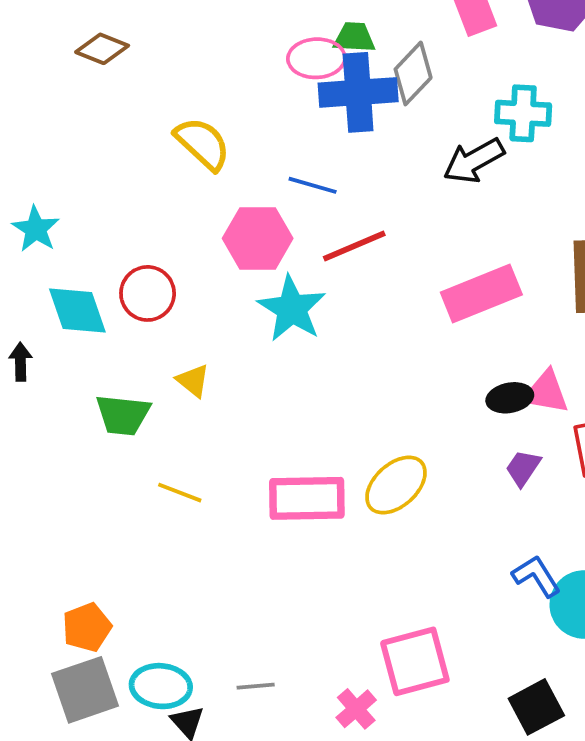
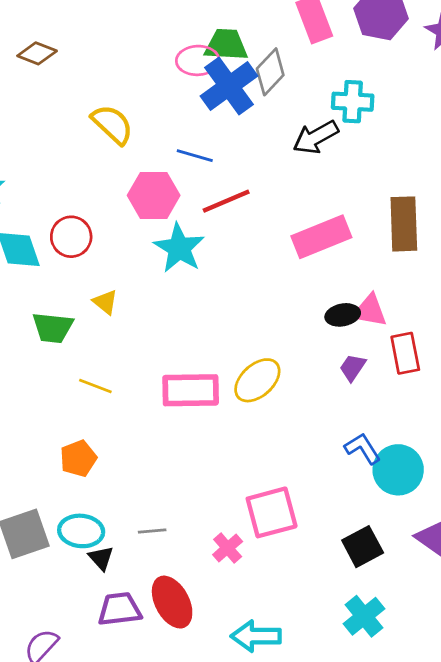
green trapezoid: (354, 37) -> (226, 45), size x1.4
blue cross: (358, 92) -> (229, 86), turned -32
orange pentagon: (87, 627) -> (78, 458), moved

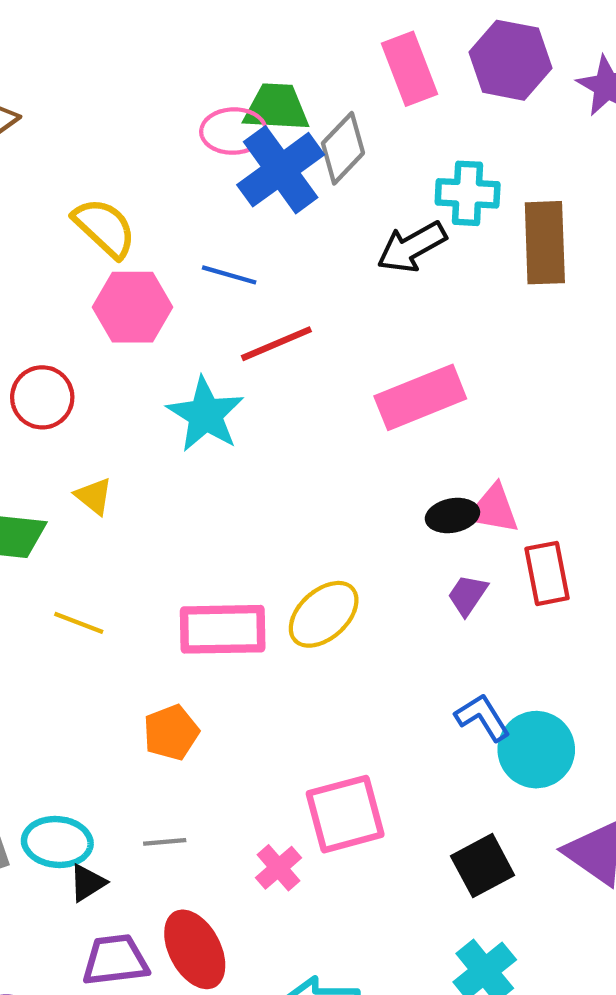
pink hexagon: (154, 195) -> (132, 307), moved
brown rectangle: (404, 224) -> (545, 243), moved
orange pentagon: (78, 458) -> (171, 732), moved
black triangle: (101, 558) -> (87, 883), turned 40

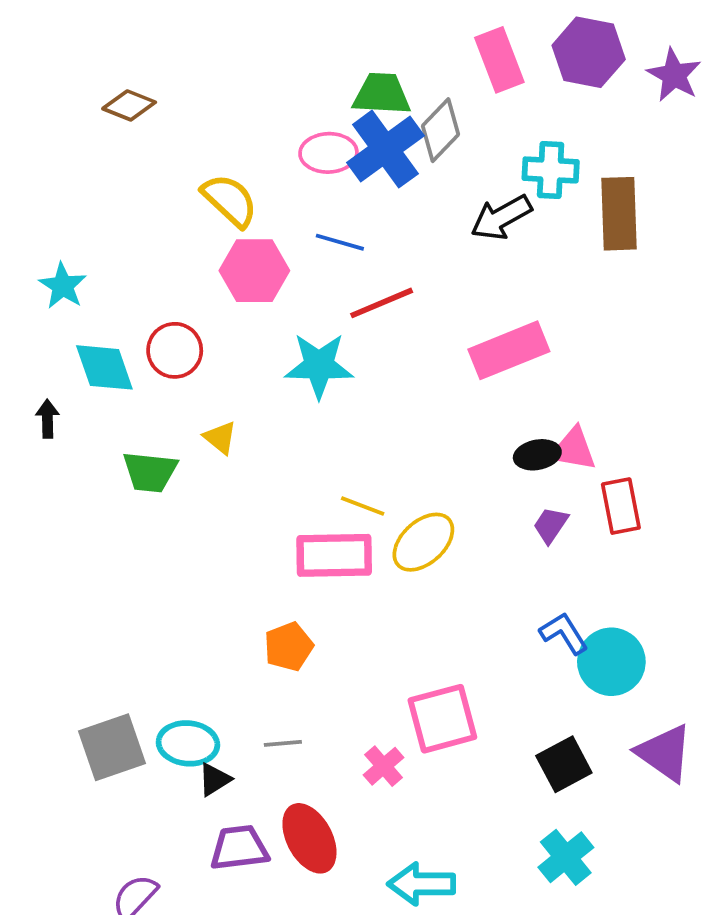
pink ellipse: (233, 131) -> (328, 153), moved
cyan star: (205, 415) -> (319, 366), turned -30
yellow line: (79, 623) -> (363, 506), moved

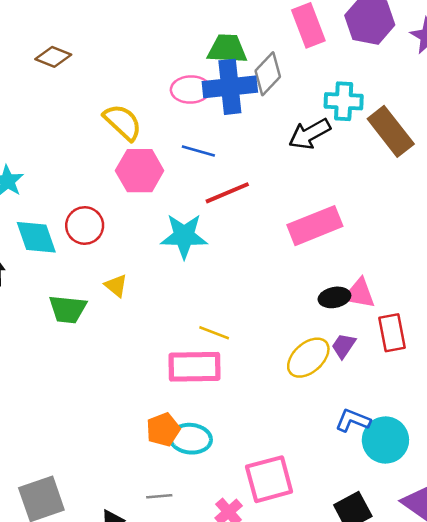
blue cross: (385, 149) -> (230, 87), turned 30
brown rectangle: (619, 214) -> (391, 131), turned -36
yellow ellipse: (423, 542) -> (308, 358), moved
blue L-shape: (564, 633) -> (353, 420), turned -36
cyan ellipse: (188, 743) -> (191, 439), moved

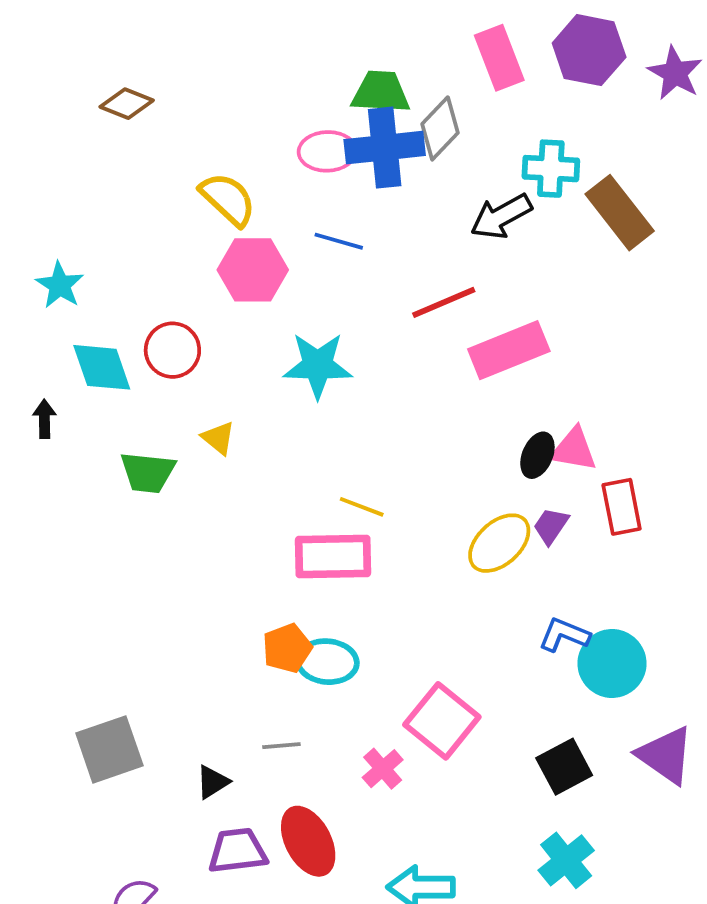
red line: (227, 193) -> (444, 302), moved
black ellipse: (334, 297) -> (537, 455), turned -56
pink square: (269, 479) -> (442, 721), turned -36

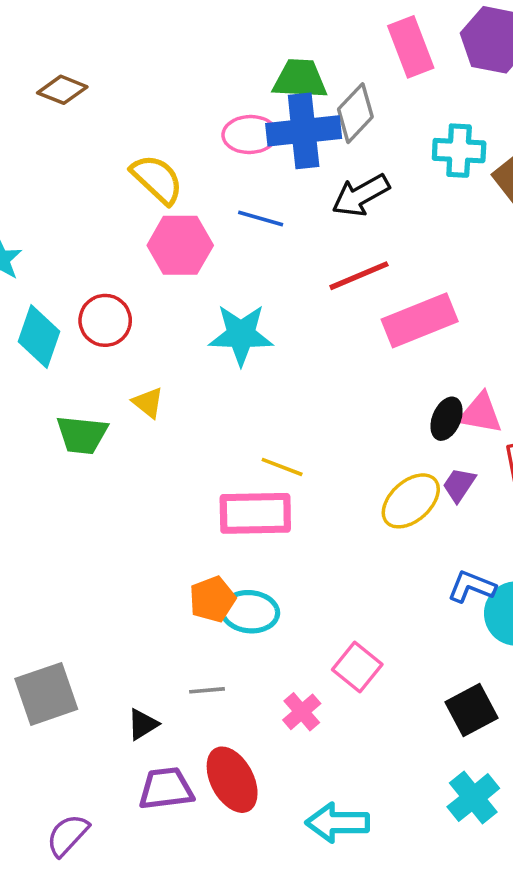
black arrow: (501, 216) -> (361, 195), moved
cyan diamond: (102, 367) -> (39, 336), turned 38
pink square: (442, 721) -> (357, 667), size x0.7

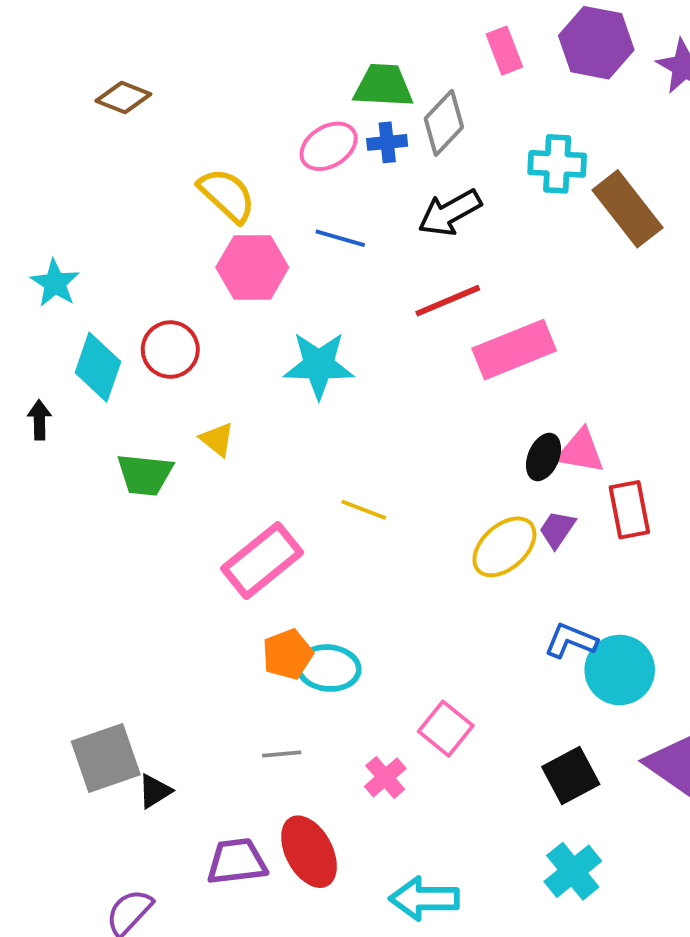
pink rectangle: (411, 47) -> (504, 51), size x0.7
blue cross: (304, 131) -> (387, 142), size x0.5
pink ellipse: (250, 135) -> (329, 146), turned -30
pink rectangle: (255, 513) -> (262, 561), moved, turned -38
black triangle: (143, 724) -> (155, 791), moved

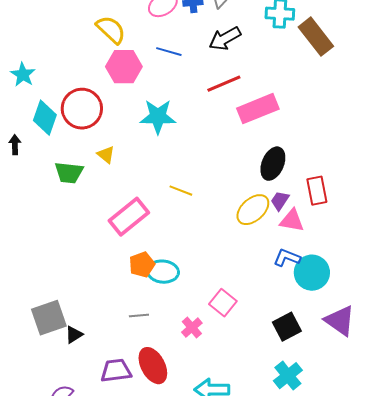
red circle: (170, 350) -> (82, 109), size x1.4
pink triangle: (581, 451) -> (292, 221), moved
black ellipse: (543, 457) -> (273, 164), size x1.4

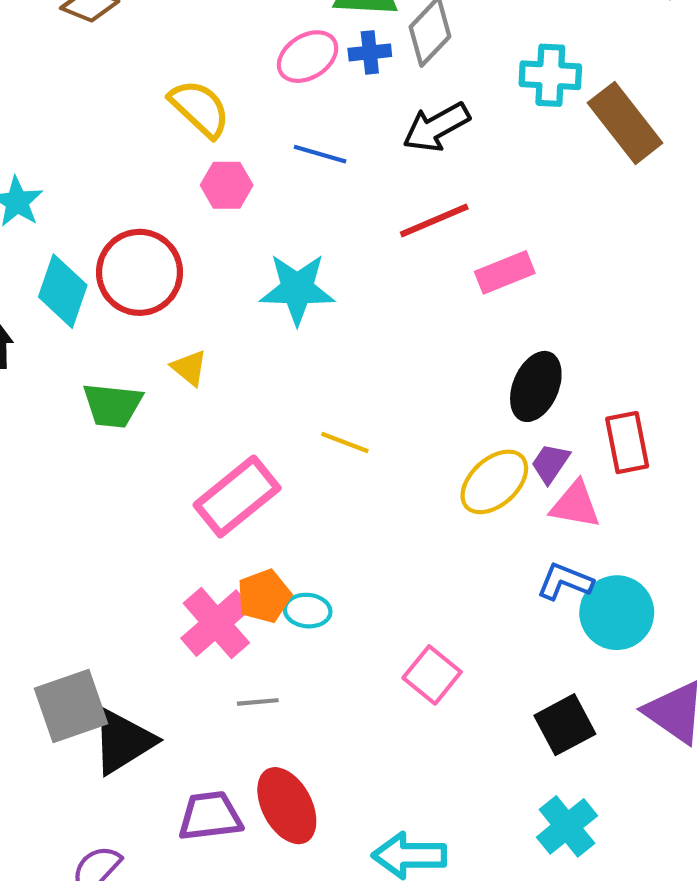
pink hexagon: (124, 67) -> (227, 185), size x0.7
pink rectangle: (258, 109) -> (505, 272), size x0.7
cyan ellipse: (163, 272) -> (308, 611), size x0.7
pink cross: (192, 328) -> (216, 623), moved, size x1.6
black triangle: (74, 335) -> (123, 741), size x1.8

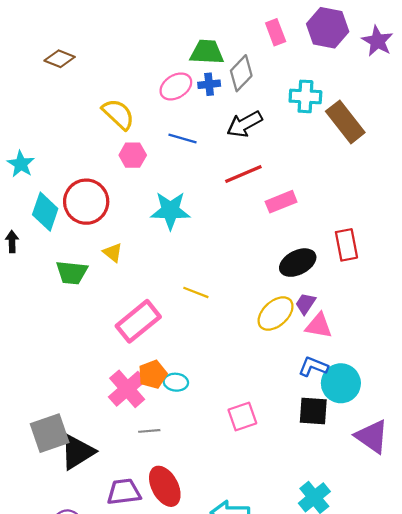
black ellipse: (536, 386) -> (298, 263), turned 40
red rectangle: (627, 443) -> (346, 245), moved
pink square: (432, 675) -> (242, 417), turned 32
black square: (565, 725) -> (313, 411), moved, turned 32

